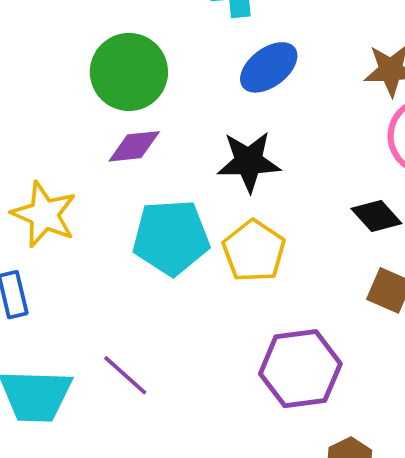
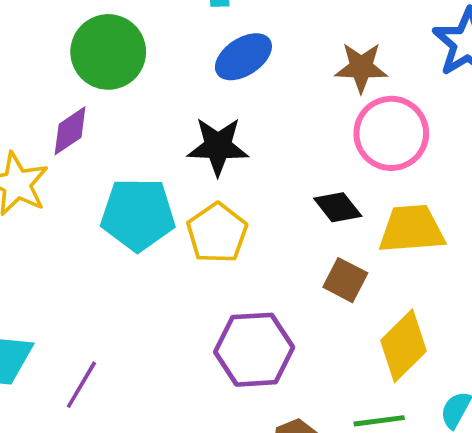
purple diamond: (134, 146) -> (70, 131), moved, turned -32
purple line: (125, 375) -> (81, 385), moved, turned 75

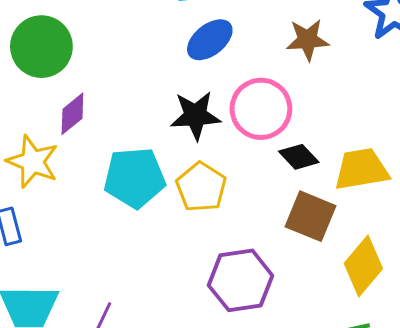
green circle: (108, 52) -> (41, 47), moved
pink circle: (391, 133) -> (261, 109), moved
brown square: (345, 280) -> (310, 216), size x1.4

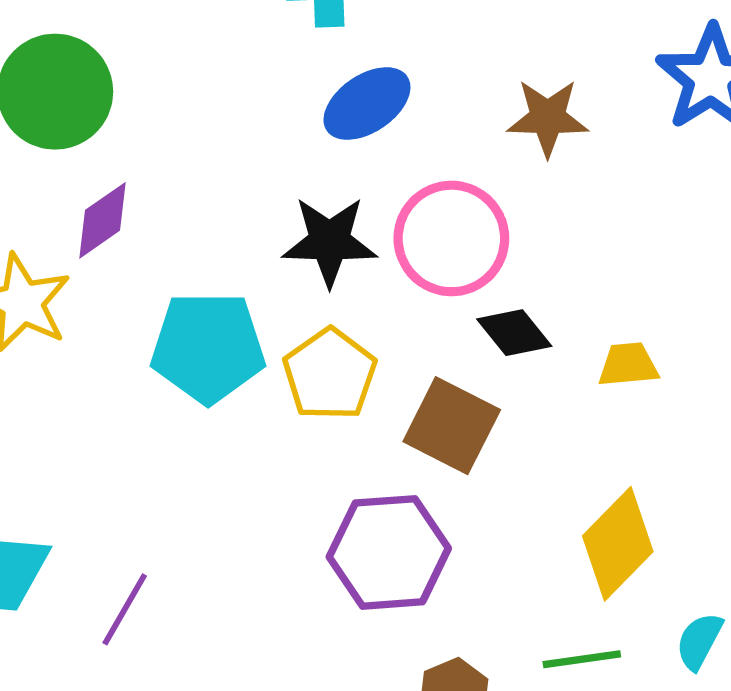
yellow trapezoid: (361, 169) -> (628, 365), size x0.6
brown square: (310, 216) -> (452, 426), moved

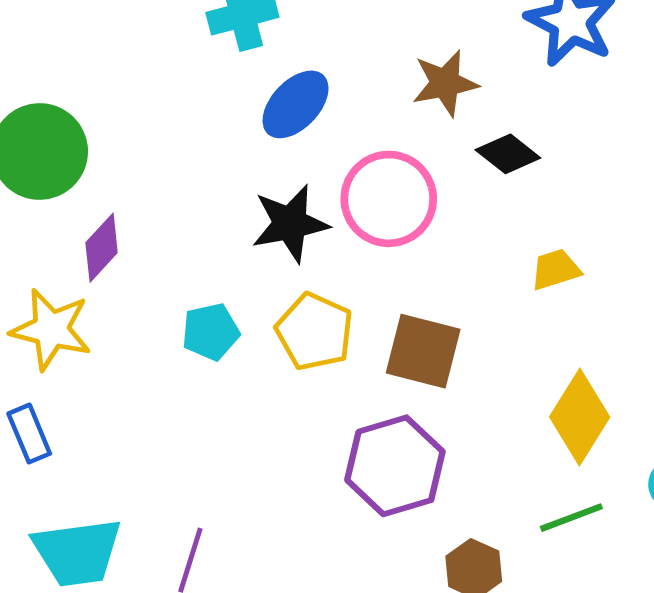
black diamond: (514, 333) -> (508, 154), moved
cyan pentagon: (208, 347) -> (211, 332), size x0.6

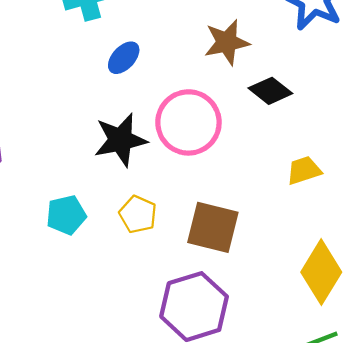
blue ellipse: (296, 104) -> (124, 58), size x0.7
yellow pentagon: (315, 332) -> (138, 214), size x0.7

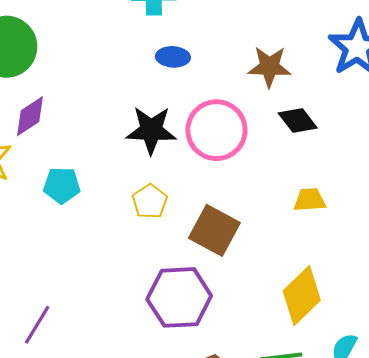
blue ellipse: (124, 58) -> (173, 57), turned 36
cyan pentagon: (66, 215) -> (62, 185), moved

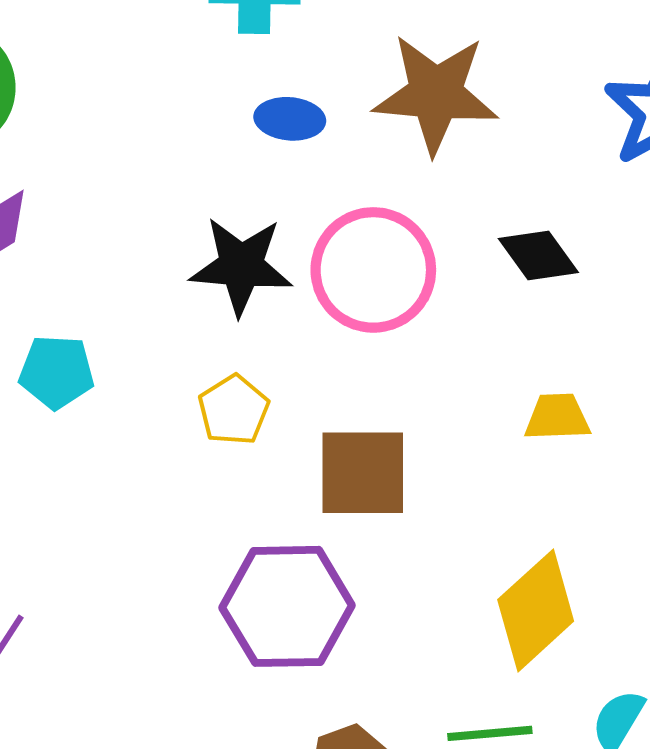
brown star: (269, 67) -> (436, 94), moved, size x1.4
brown square: (214, 230) -> (363, 473), turned -30

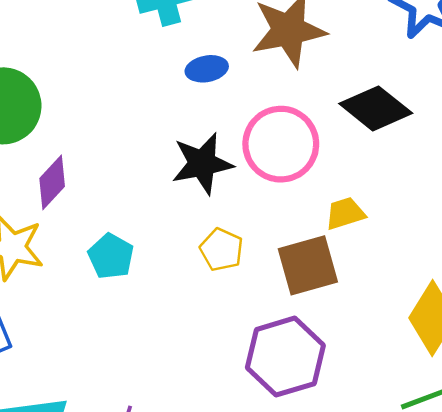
black diamond: (538, 256) -> (376, 108), size x1.4
cyan pentagon: (57, 372) -> (111, 256), turned -30
yellow trapezoid: (557, 417) -> (345, 213), moved

